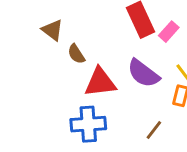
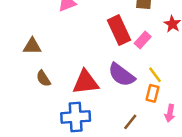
brown triangle: (52, 30) -> (32, 46), moved, turned -36
brown semicircle: (76, 54) -> (43, 78), moved

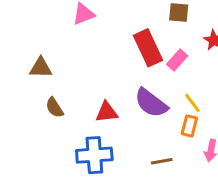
red triangle: (86, 82) -> (107, 112), size x0.7
brown line: (130, 122) -> (162, 161), turned 42

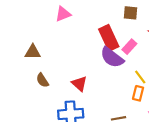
purple semicircle: (151, 103) -> (112, 57), moved
red triangle: (107, 112) -> (79, 84), turned 49

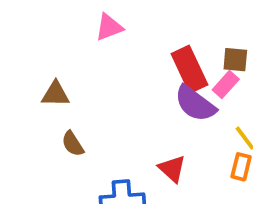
brown square: (130, 13) -> (235, 60), moved
red triangle: (79, 84) -> (172, 169), moved

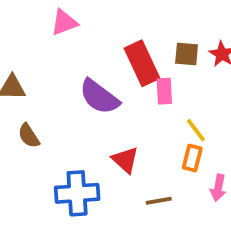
pink rectangle: (226, 85) -> (164, 91), moved, turned -45
purple semicircle: (195, 104) -> (99, 97), moved

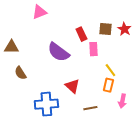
red rectangle: (142, 63) -> (81, 34), size x0.6

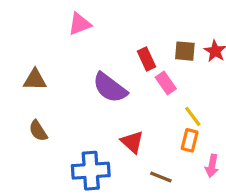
pink rectangle: (93, 49) -> (166, 83), turned -32
brown semicircle: (20, 73) -> (38, 131), moved
brown line: (90, 108) -> (161, 177), turned 32

